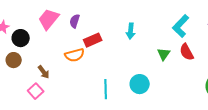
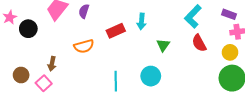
red rectangle: (93, 40) -> (116, 31), moved
green triangle: (164, 54) -> (163, 45), moved
brown circle: (14, 60) -> (21, 75), moved
brown arrow: (44, 72) -> (52, 64), turned 48

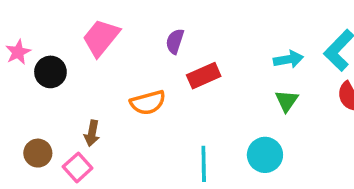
purple semicircle: (84, 11) -> (175, 41), moved
cyan arrow: (141, 21) -> (288, 59), moved, turned -105

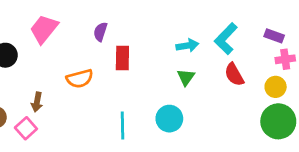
red rectangle: (204, 76) -> (122, 58), turned -65

